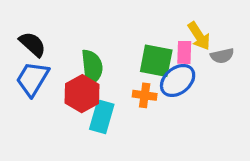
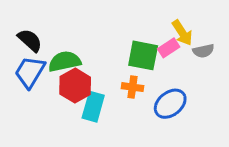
pink rectangle: (184, 52) -> (169, 48), turned 55
green semicircle: (92, 67) -> (65, 61), moved, turned -96
blue ellipse: (178, 80) -> (170, 104), moved

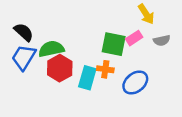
yellow arrow: (182, 33) -> (146, 14), moved
cyan rectangle: (93, 107) -> (87, 78), moved

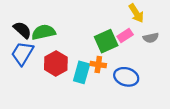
green square: (114, 44) -> (106, 41), turned -35
green semicircle: (51, 49) -> (44, 32), moved
blue ellipse: (135, 83) -> (126, 77), turned 55

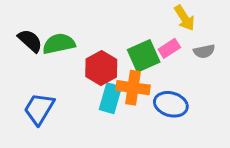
blue trapezoid: (22, 53) -> (39, 109), moved
red hexagon: (56, 63) -> (101, 68), moved
orange cross: (98, 65) -> (133, 88), size x1.5

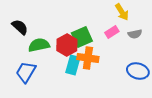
green semicircle: (59, 44) -> (39, 45), moved
green square: (144, 56) -> (82, 37), moved
blue ellipse: (171, 104) -> (138, 71), moved

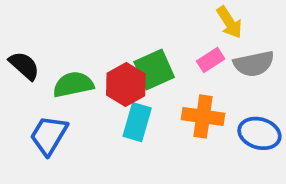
black semicircle: (20, 27) -> (24, 66), moved
gray semicircle: (135, 34) -> (254, 64), size x1.5
orange cross: (88, 58) -> (203, 116), moved

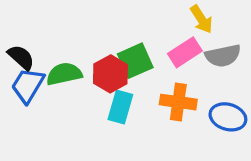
pink rectangle: (211, 60) -> (185, 52), size x1.4
blue trapezoid: (49, 135) -> (28, 85), moved

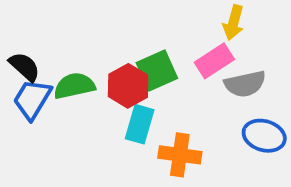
yellow arrow: (201, 19) -> (233, 23), turned 48
gray semicircle: (223, 56) -> (245, 84), moved
orange cross: (178, 102) -> (180, 155), moved

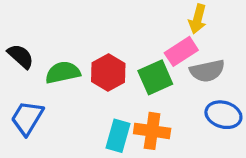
green square: (157, 70) -> (155, 77), moved
blue trapezoid: (32, 99) -> (27, 118), moved
cyan rectangle: (140, 124) -> (118, 136), moved

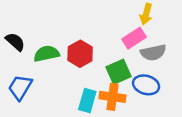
green square: (155, 77) -> (118, 72), moved
blue ellipse: (223, 115) -> (146, 85), moved

